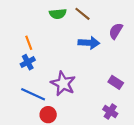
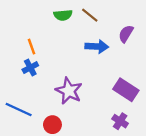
purple rectangle: (116, 82) -> (126, 90), size x1.5
blue line: (33, 94) -> (19, 109), moved

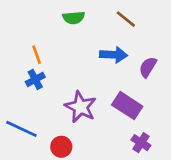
brown line: (90, 15) -> (126, 19), moved
purple semicircle: (126, 34) -> (148, 67), moved
purple rectangle: (126, 90) -> (127, 106), moved

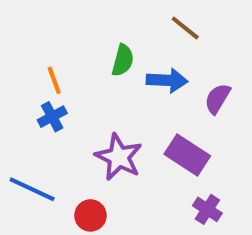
green semicircle: (74, 18) -> (123, 60), moved, turned -70

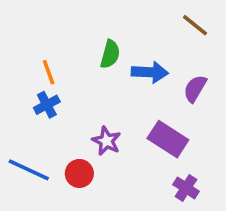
brown line: (185, 28) -> (195, 25), moved
purple star: (119, 157) -> (106, 141), size x0.7
red circle: (90, 215) -> (79, 173), moved

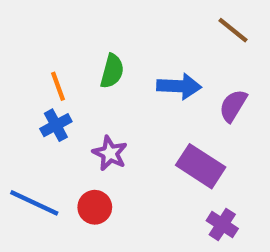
green semicircle: (110, 54) -> (112, 71), moved
purple star: (106, 141) -> (110, 153), moved

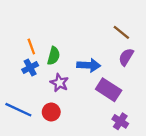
brown line: (233, 30) -> (121, 32), moved
green semicircle: (112, 71) -> (54, 56), moved
blue arrow: (179, 86) -> (89, 65), moved

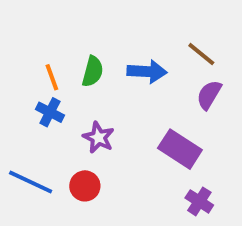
green semicircle: (54, 56) -> (93, 71), moved
blue arrow: (89, 65) -> (147, 71), moved
blue cross: (30, 68) -> (50, 112), turned -35

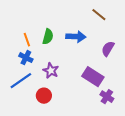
brown line: (201, 54) -> (99, 15), moved
blue line: (31, 182) -> (21, 81), moved, turned -60
purple cross: (199, 201) -> (107, 97), moved

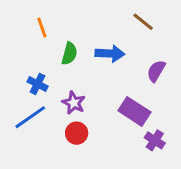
orange line: (27, 40) -> (42, 27), moved
red circle: (44, 96) -> (77, 133), moved

